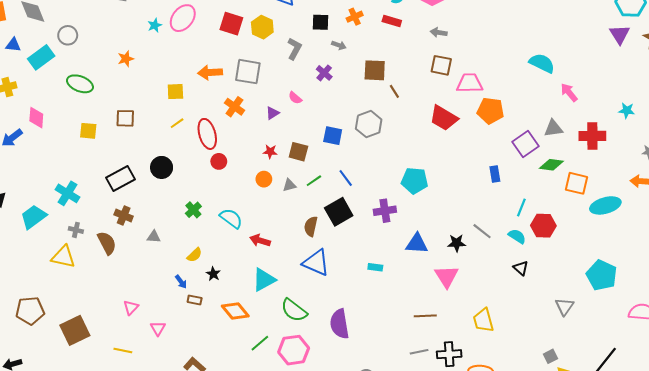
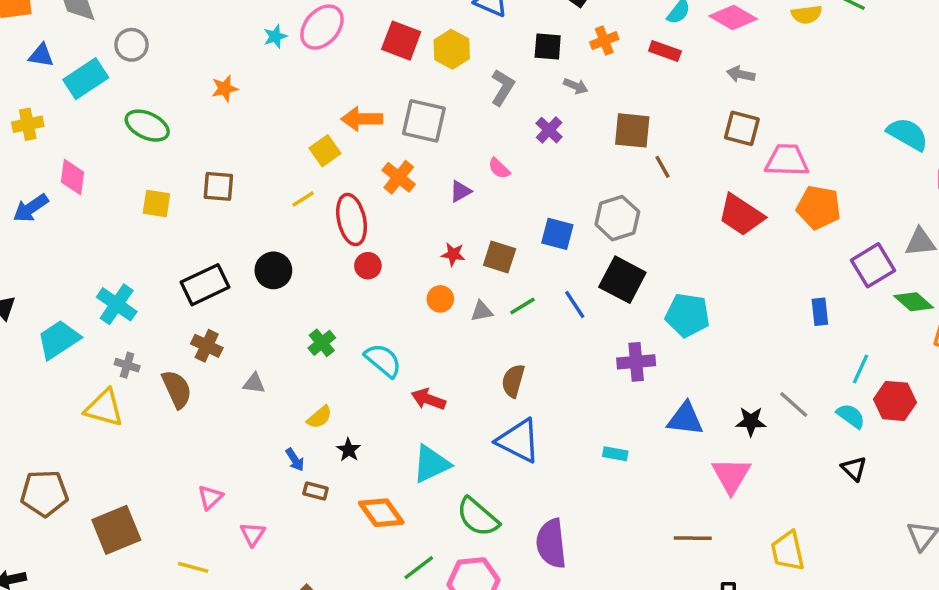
yellow square: (175, 92) -> (325, 151), moved, turned -36
green diamond: (551, 165) -> (914, 302), turned 30
black square: (339, 212) -> (622, 280), moved, turned -36

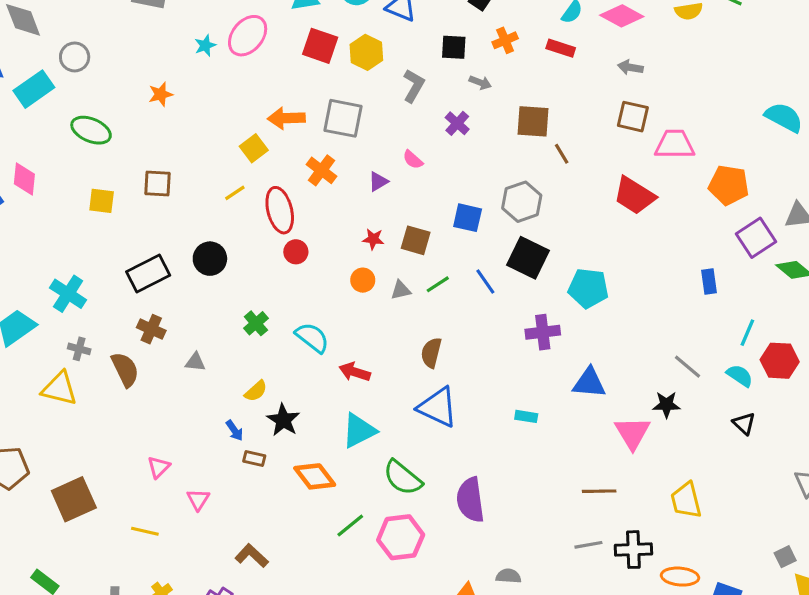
orange pentagon: (819, 207) -> (729, 185), moved
black star: (751, 421) -> (666, 405), moved
black star: (349, 450) -> (283, 420), size x1.5

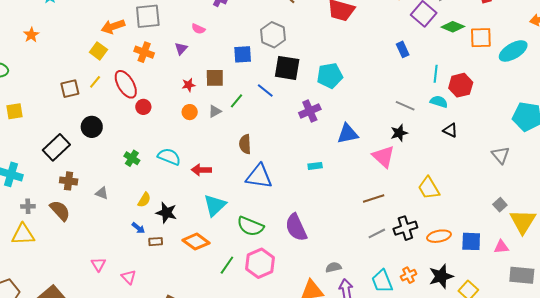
brown square: (158, 184) -> (70, 89), moved
gray triangle: (195, 362) -> (102, 193), turned 32

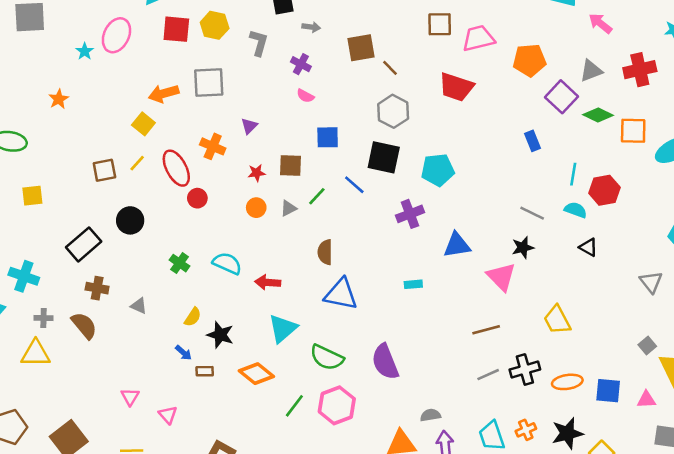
pink semicircle: (198, 29) -> (305, 96), moved
gray hexagon: (273, 35) -> (393, 111), moved
orange cross: (144, 52) -> (213, 146), moved

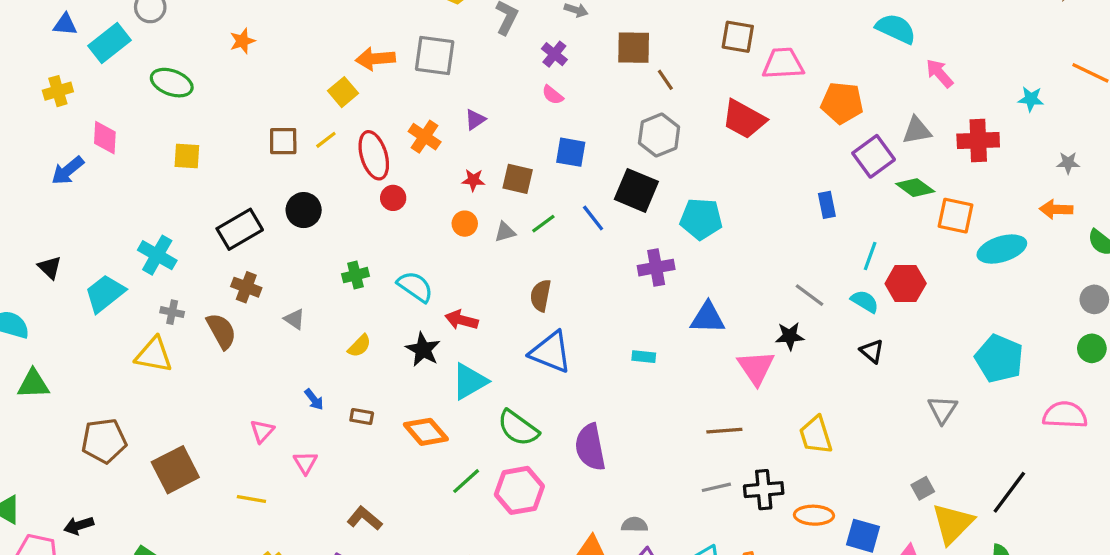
green cross: (179, 263) -> (356, 275), turned 30
black star: (220, 335) -> (423, 350), moved
blue arrow: (183, 353) -> (314, 399), moved

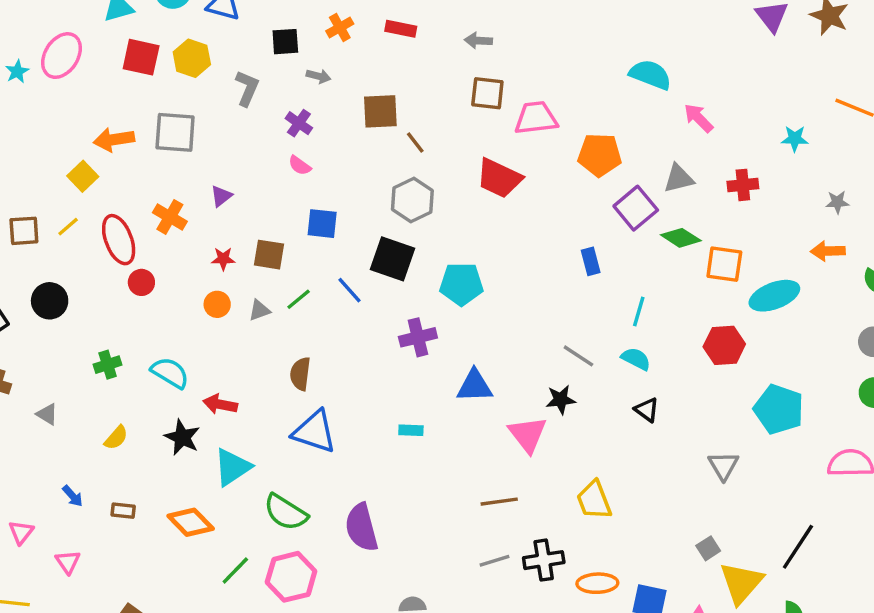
red cross: (978, 140) -> (743, 185), size x0.7
red hexagon: (906, 284) -> (724, 345), moved

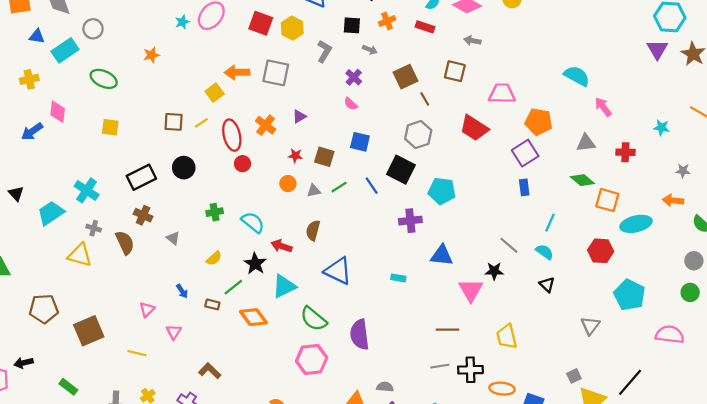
brown square: (487, 93) -> (455, 71), moved
brown square: (380, 111) -> (405, 77), turned -30
purple square: (636, 208) -> (525, 153), moved
brown semicircle: (300, 374) -> (313, 230), moved
green line: (235, 571) -> (233, 287), moved

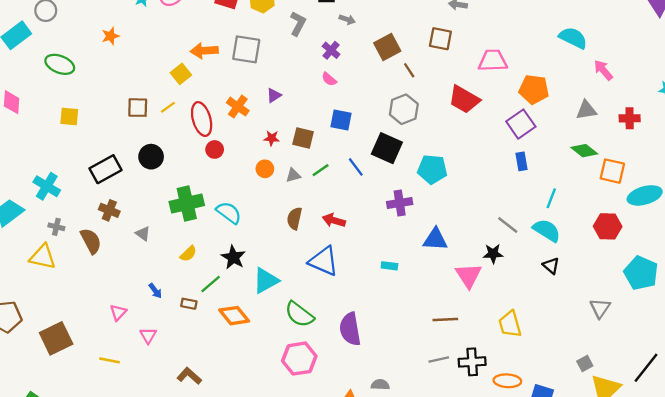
green cross: (215, 212) -> (187, 203), size x1.8
red arrow: (282, 246) -> (334, 220), moved
cyan semicircle: (544, 252) -> (547, 230), size x1.4

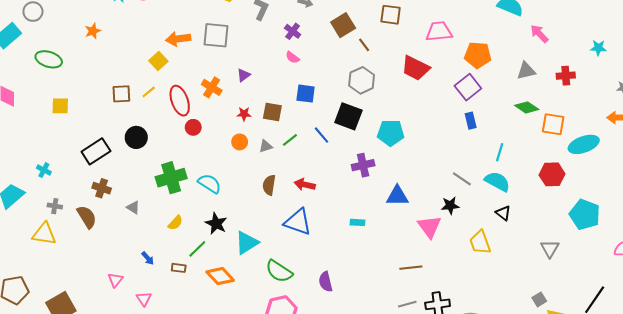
cyan cross: (47, 186) -> (44, 170), size x0.6
yellow trapezoid: (510, 324) -> (480, 242), moved
purple semicircle: (350, 329) -> (326, 282), size x0.7

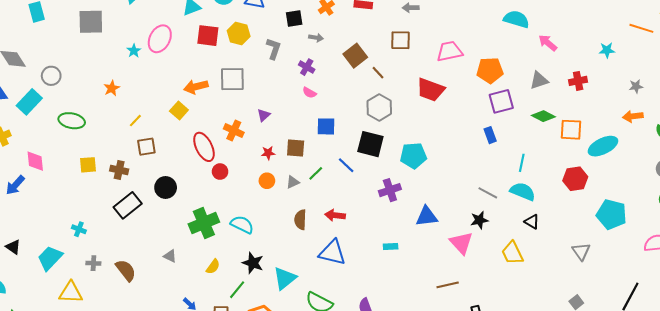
purple square: (468, 87) -> (501, 101), moved, turned 30
yellow line: (149, 92) -> (135, 121), moved
brown cross: (102, 188) -> (119, 170), moved
yellow triangle: (44, 234) -> (71, 293), moved

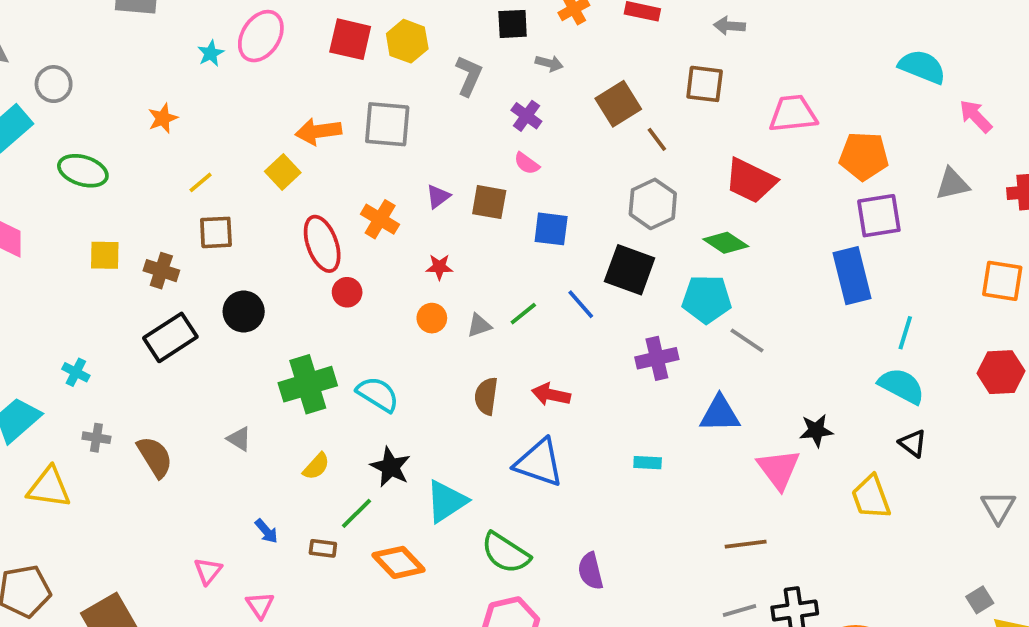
green diamond: (543, 116) -> (726, 243), moved
blue rectangle: (490, 135) -> (852, 276), size x1.8
brown square: (296, 148) -> (489, 202), moved
gray line: (488, 193) -> (747, 340), moved

